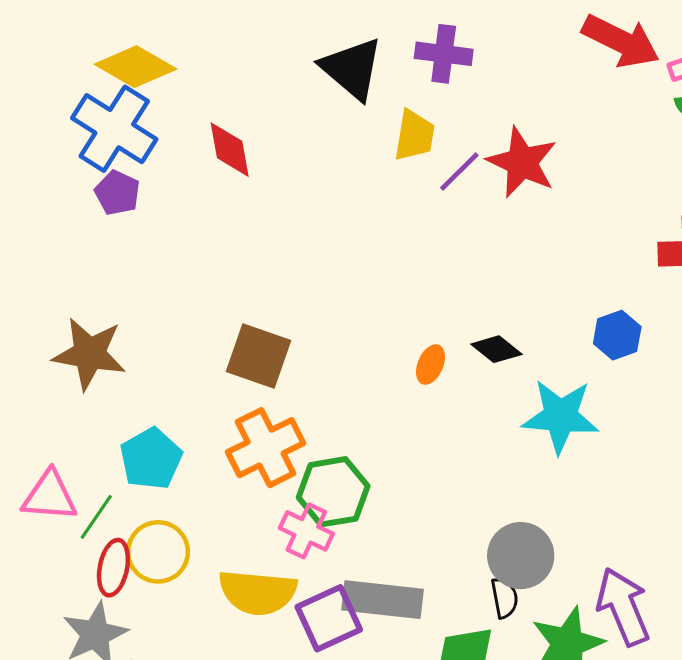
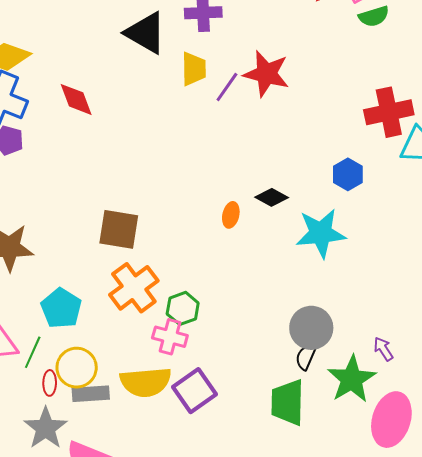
green hexagon: (333, 492) -> (183, 308), size x0.7
red ellipse: (113, 568) -> (50, 383), size x0.7
black semicircle: (504, 598) -> (306, 357), turned -136
gray rectangle: (383, 600) -> (91, 394), moved, size x0.7
purple arrow: (623, 607) -> (383, 349), size x0.5

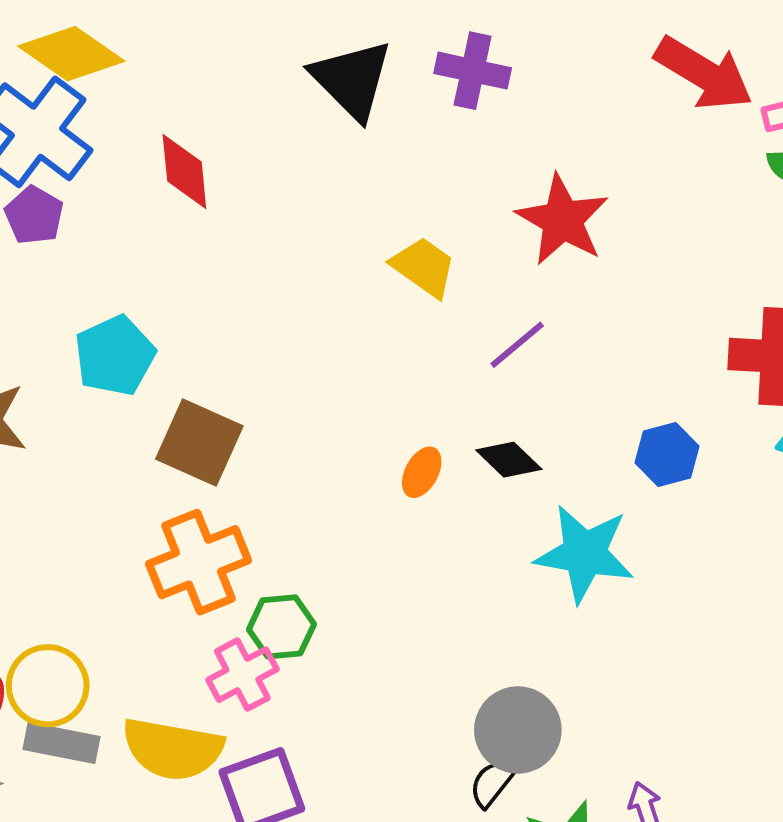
yellow trapezoid: (194, 69) -> (424, 267), moved, turned -69
purple line: (227, 87) -> (517, 345), moved
cyan pentagon: (61, 308) -> (115, 356), moved
pink cross: (170, 337) -> (242, 675), turned 32

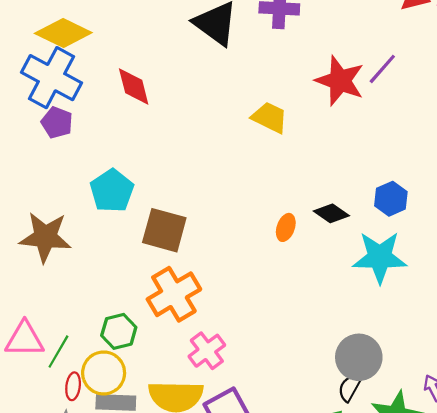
purple line: (517, 345) -> (382, 69), moved
blue hexagon: (667, 455) -> (391, 199), moved
green hexagon: (281, 627) -> (119, 331), moved

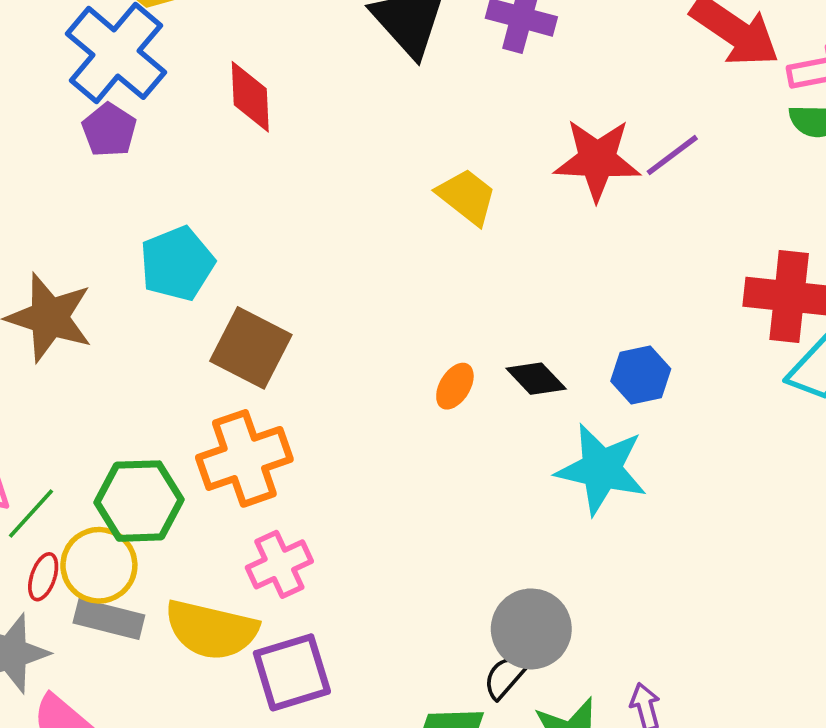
red star: (340, 81) -> (597, 160), turned -30
green hexagon: (119, 331) -> (139, 501), size x1.4

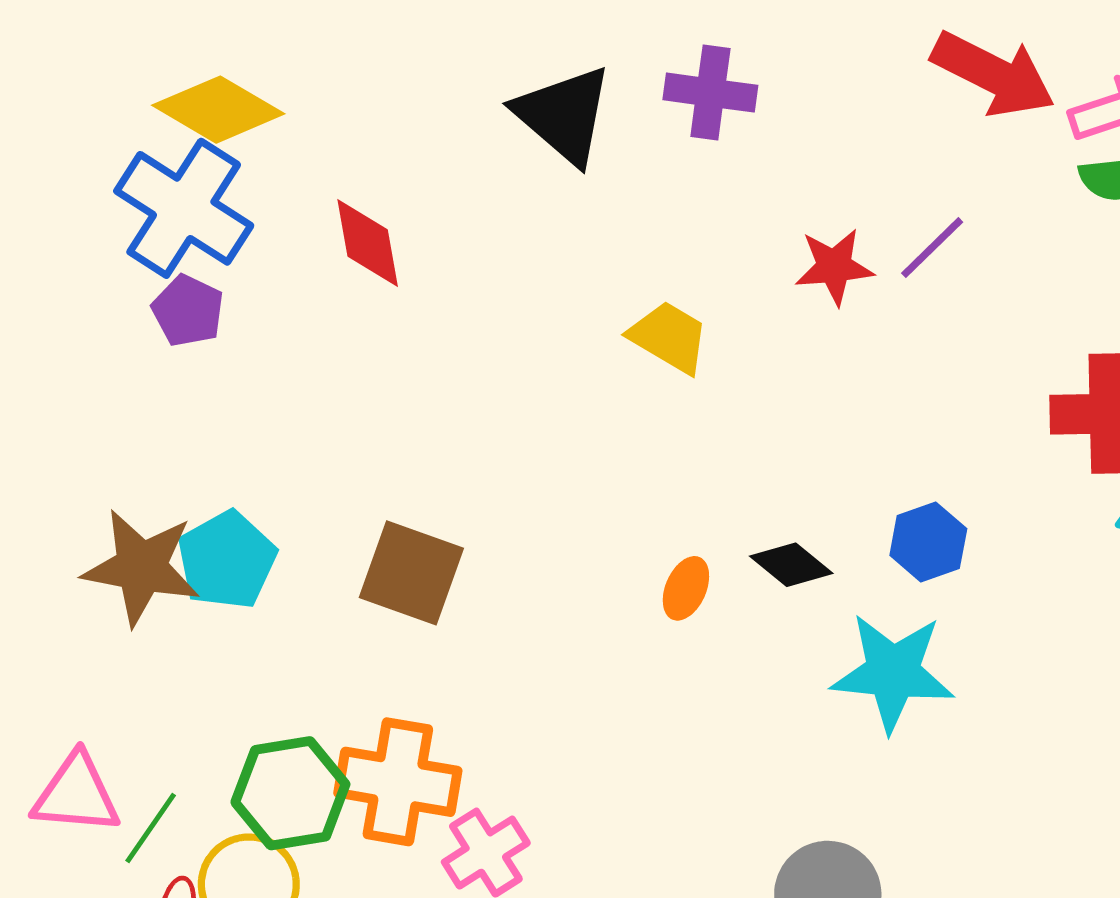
red star: (597, 160) -> (834, 267), size x0.7
cyan pentagon: (177, 264) -> (227, 560), moved
orange cross: (244, 458) -> (398, 782), moved, turned 36

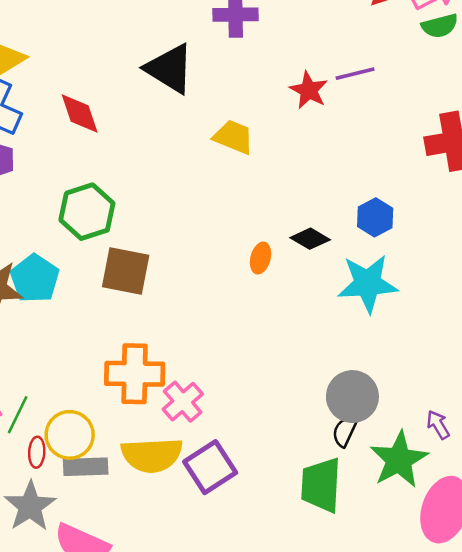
black triangle: (564, 115) -> (170, 69), moved
purple line: (932, 248) -> (355, 74), turned 39
red star: (834, 267) -> (309, 90), turned -30
green hexagon: (290, 793) -> (87, 212), moved

